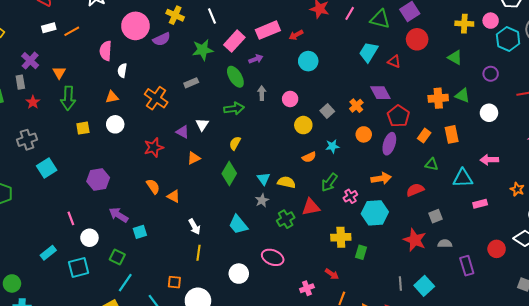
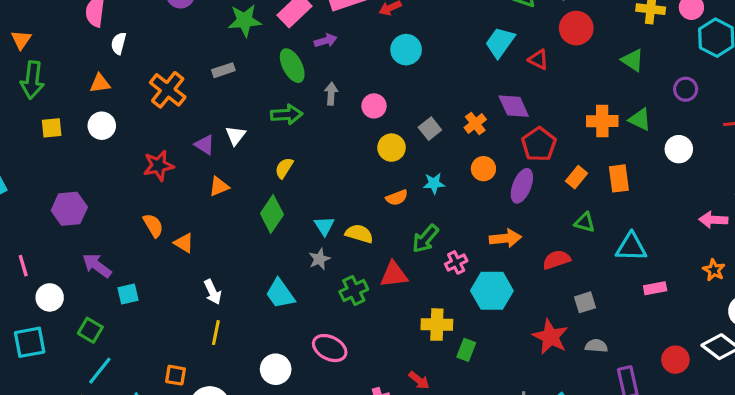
pink arrow: (489, 160) -> (713, 220), moved

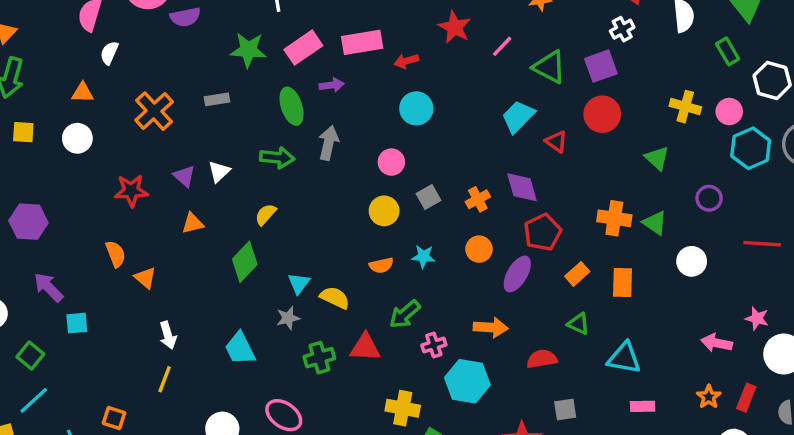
gray arrow: (331, 94) -> (328, 143), size x1.4
pink circle: (374, 106) -> (391, 162), moved

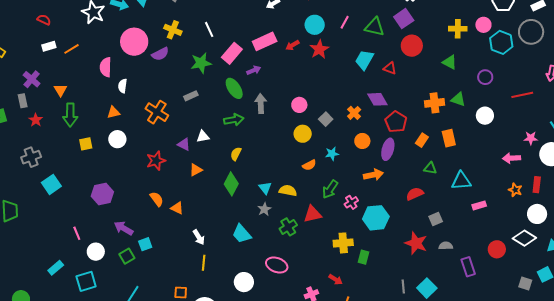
red star: (455, 27) -> (319, 49), moved, turned 30
cyan circle: (416, 108) -> (315, 25), moved
white triangle: (219, 172) -> (203, 137), turned 48
orange arrow: (491, 327) -> (373, 175), moved
green square: (30, 355) -> (127, 256), moved, turned 35

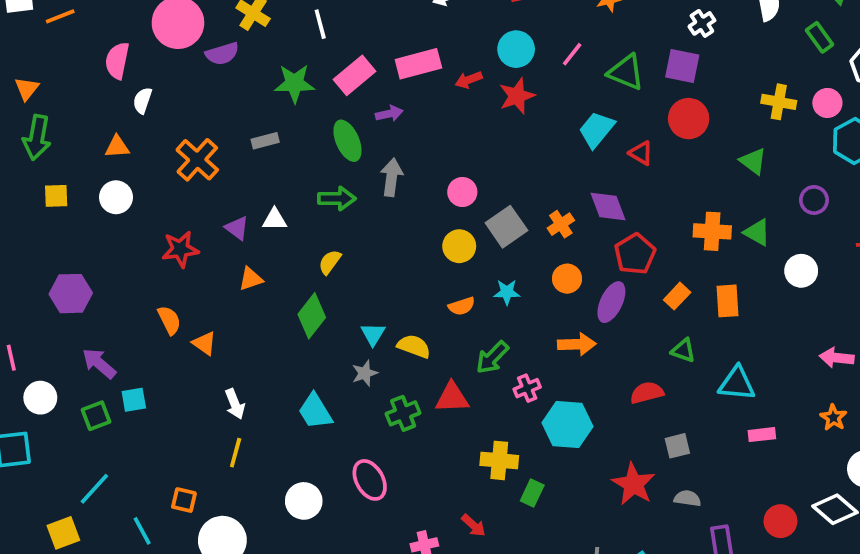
purple square: (404, 19) -> (682, 66), turned 36
gray square: (326, 119) -> (506, 227), size x1.5
pink ellipse: (277, 265) -> (370, 480), turned 30

